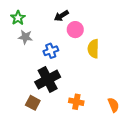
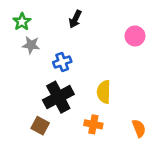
black arrow: (61, 16) -> (75, 19), turned -32
pink circle: (75, 30) -> (135, 36), moved
yellow semicircle: (93, 49) -> (104, 92), moved

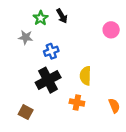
black arrow: (75, 19) -> (62, 16), turned -56
green star: (22, 22) -> (41, 18), moved
brown square: (40, 126) -> (26, 112), moved

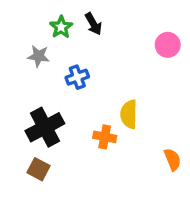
black cross: (48, 80) -> (45, 127), moved
orange cross: (77, 102) -> (105, 137), moved

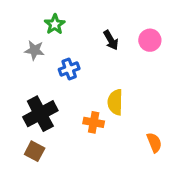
black arrow: (93, 24) -> (111, 40), moved

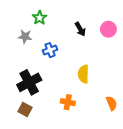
orange cross: (94, 122) -> (68, 102), moved

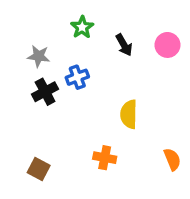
green star: (40, 18) -> (82, 27), moved
black cross: (29, 82) -> (45, 92), moved, size x0.7

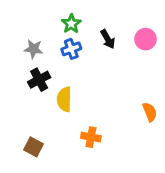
blue cross: (77, 77) -> (71, 49), moved
yellow semicircle: (129, 114) -> (64, 99), moved
orange semicircle: (172, 159) -> (150, 112), moved

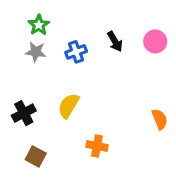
green star: (71, 24) -> (39, 25), moved
black cross: (39, 80) -> (24, 113), moved
yellow semicircle: (64, 99) -> (69, 106), turned 30

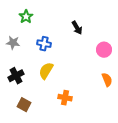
pink circle: (155, 41) -> (104, 50), moved
gray star: (36, 52) -> (13, 43), moved
blue cross: (76, 52) -> (44, 44), moved, turned 32

